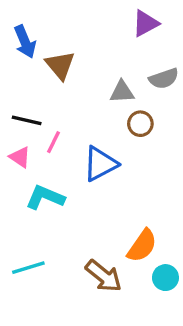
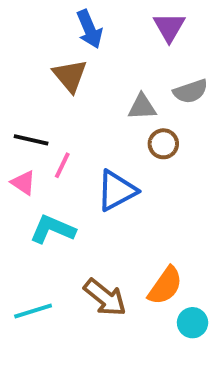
purple triangle: (145, 23) -> (169, 27), turned -32
blue arrow: (25, 42) -> (89, 29), moved
brown arrow: (104, 276) -> (105, 297), moved

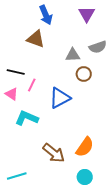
brown triangle: (70, 76) -> (36, 39), turned -30
cyan line: (33, 311) -> (17, 176), moved
cyan circle: (193, 323) -> (85, 177), moved

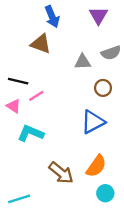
brown circle: (84, 74) -> (103, 88), moved
pink line: (32, 85) -> (36, 96), turned 32
blue triangle: (60, 98) -> (93, 122), moved
cyan circle: (85, 177) -> (105, 193), moved

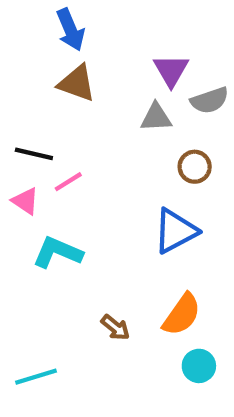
purple triangle: (98, 15) -> (171, 70), moved
blue arrow: (52, 17) -> (70, 30), moved
brown arrow: (61, 173) -> (115, 327), size x0.6

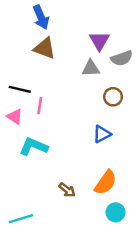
pink line: (68, 182) -> (40, 105), turned -49
blue triangle: (175, 231) -> (102, 134), size x0.7

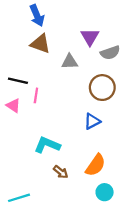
gray triangle: (91, 68) -> (70, 62), moved
brown circle: (113, 97) -> (102, 88), size x1.5
cyan L-shape: (33, 146) -> (47, 145), moved

